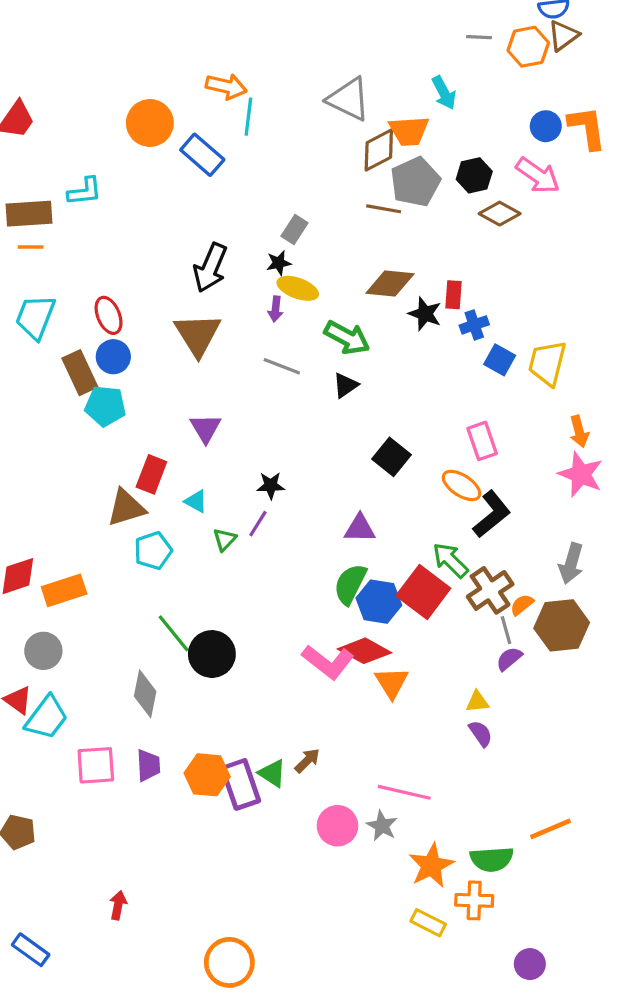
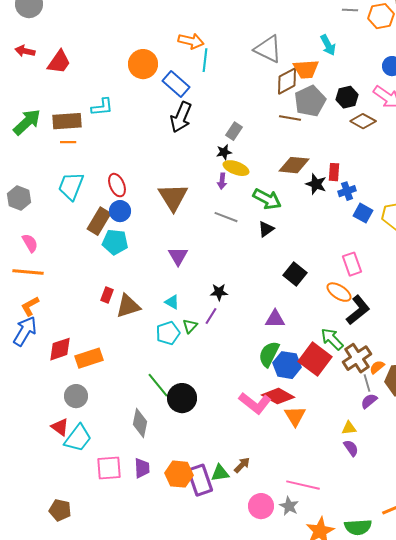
black arrow: (210, 268) -> (181, 117), moved
brown rectangle: (80, 373) -> (99, 221), turned 56
red rectangle: (151, 474) -> (107, 295), moved, size x0.7
cyan pentagon: (153, 551) -> (168, 333), moved
green triangle: (272, 773) -> (220, 473), turned -42

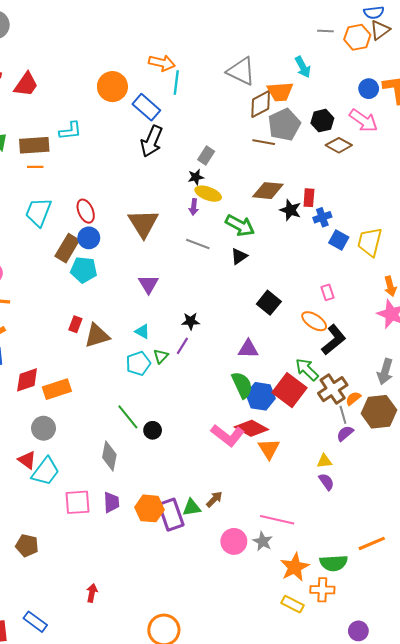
pink rectangle: (352, 264) -> (328, 292), size x0.7
green semicircle: (269, 354) -> (242, 385), turned 128
black circle: (182, 398) -> (153, 430), size x0.6

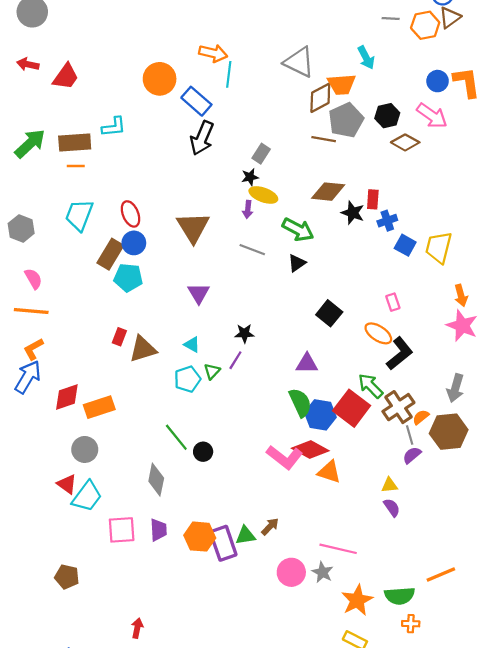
orange triangle: (269, 449) -> (329, 472), turned -40
orange cross: (322, 590) -> (411, 624), moved, size x0.7

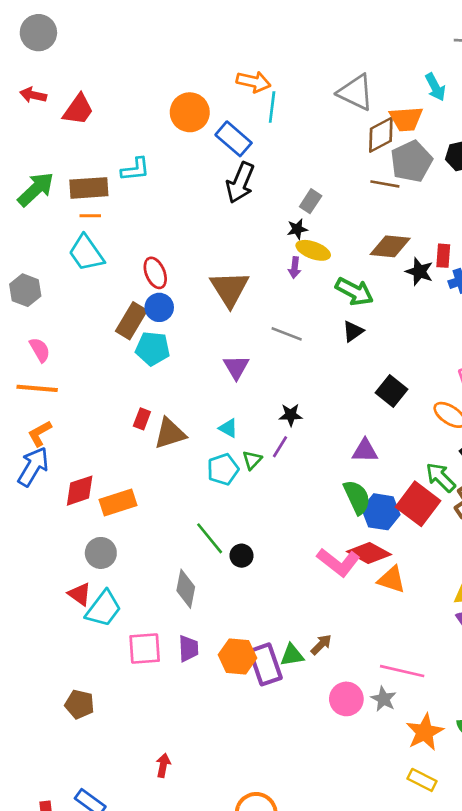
cyan trapezoid: (79, 215) -> (86, 253), moved, turned -56
gray line: (252, 250) -> (287, 334), moved

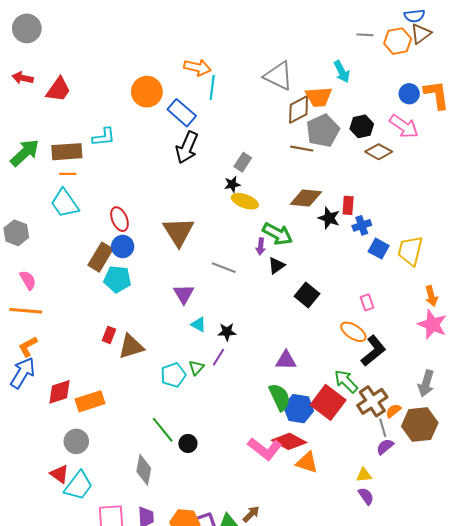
purple arrow: (295, 268) -> (261, 246), moved
black square: (391, 391) -> (307, 295), moved
cyan triangle: (228, 428) -> (199, 324), moved

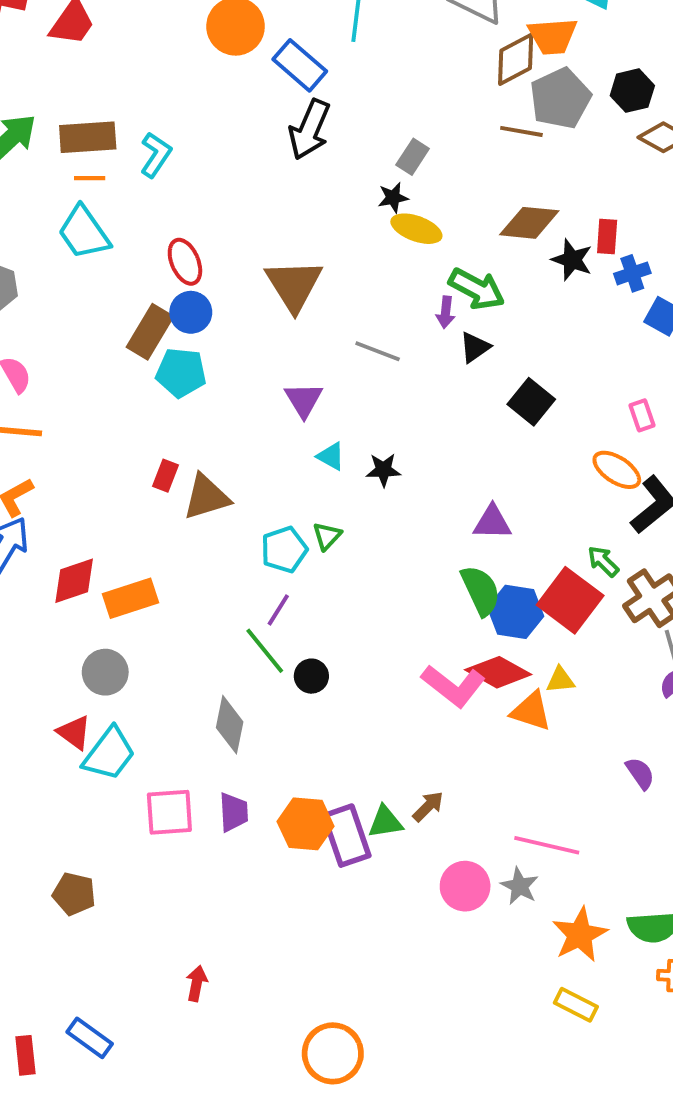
cyan L-shape: (104, 137) -> (156, 155), moved, turned -50
purple line: (219, 357) -> (278, 610), moved
green arrow: (346, 381) -> (603, 561), size x0.7
yellow triangle: (364, 475) -> (560, 680), moved

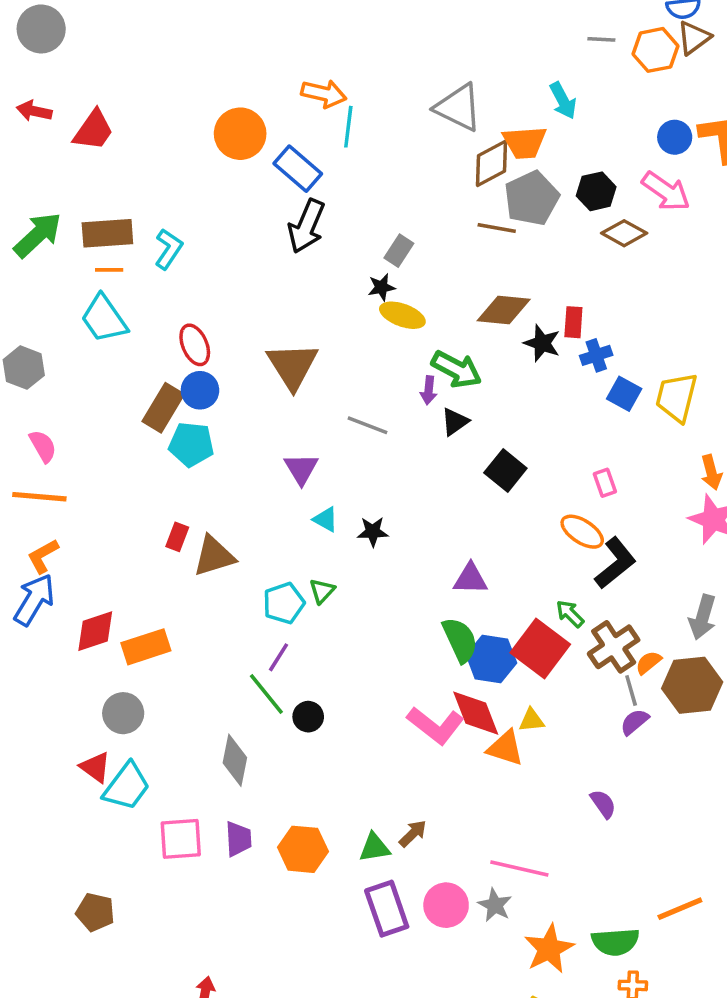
red diamond: (498, 672) -> (476, 713), turned 40
purple rectangle: (346, 836) -> (387, 909), moved

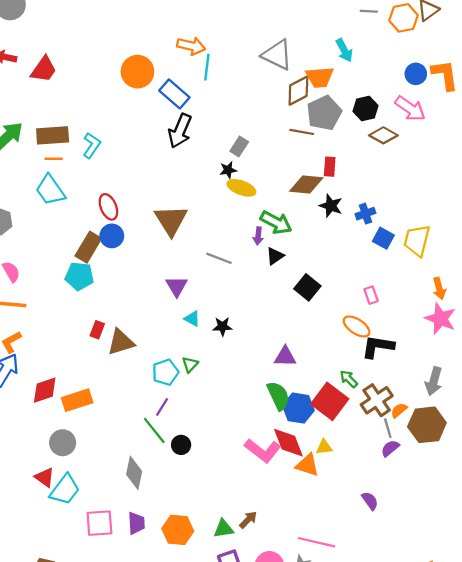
red rectangle: (573, 322) -> (330, 167), moved
cyan pentagon: (191, 444) -> (79, 276), moved
black L-shape: (615, 563) -> (378, 347), turned -132

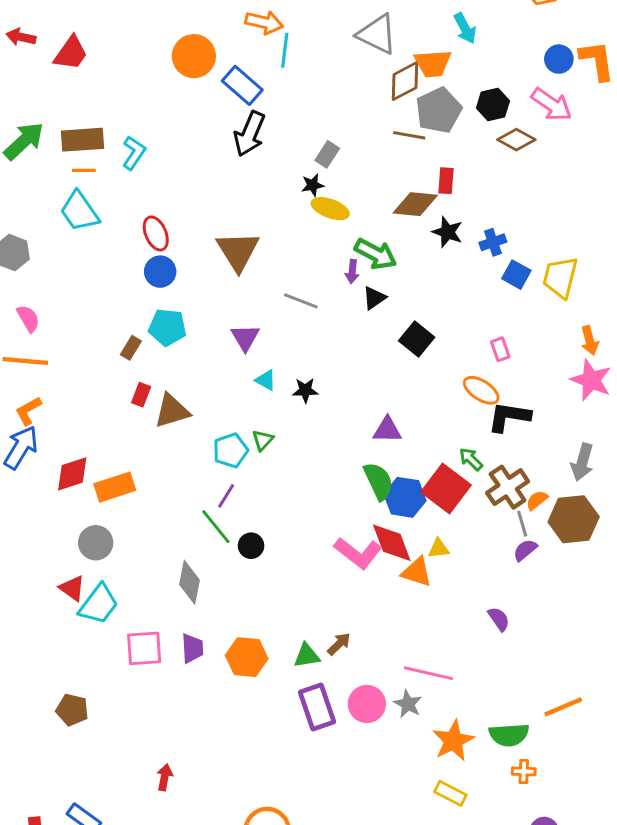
brown rectangle: (88, 247) -> (131, 348), moved, size x0.6
cyan pentagon: (79, 276) -> (167, 327), moved

